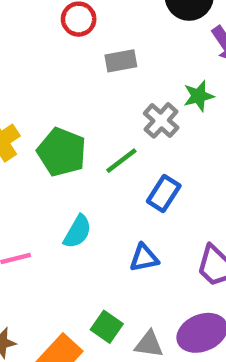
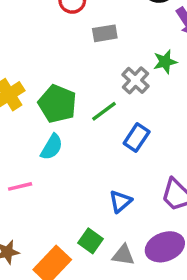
cyan semicircle: (78, 232) -> (52, 147), moved
blue triangle: (144, 258) -> (120, 201), moved, turned -30

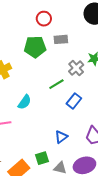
green pentagon: (57, 104) -> (35, 47), moved, turned -30
green square: (91, 241) -> (42, 158), turned 32

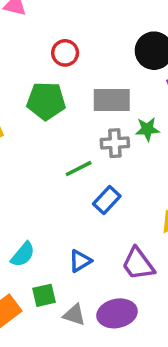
gray rectangle: (61, 39) -> (112, 100), moved, size x1.5
gray cross: (76, 68) -> (115, 143), turned 35
cyan semicircle: (24, 102) -> (23, 254), moved

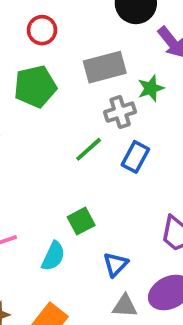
blue rectangle: (107, 200) -> (135, 157), moved
blue triangle: (80, 261) -> (116, 264), moved
green square: (44, 295) -> (81, 221), moved

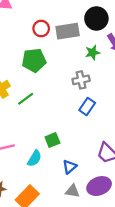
gray rectangle: (105, 67) -> (68, 31), moved
green star: (151, 88) -> (93, 53), moved
green line: (89, 149) -> (26, 99), moved

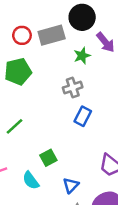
green line: (26, 99) -> (14, 126), moved
cyan semicircle: (34, 158) -> (31, 180), turned 119

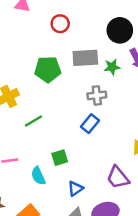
red circle: (22, 35) -> (60, 24), moved
gray rectangle: (52, 35) -> (85, 58), moved
blue rectangle: (83, 116) -> (90, 124), moved

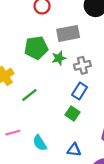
green star: (112, 67) -> (59, 58), moved
green square: (60, 158) -> (72, 114), moved, turned -32
blue triangle: (75, 188) -> (74, 150), turned 48

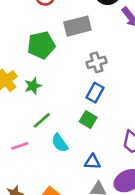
green star: (59, 58) -> (33, 86), moved
green line: (29, 95) -> (42, 120), moved
cyan semicircle: (40, 143) -> (60, 143), moved

